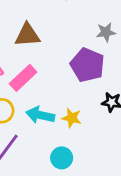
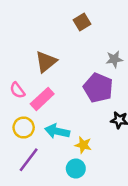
brown triangle: (27, 35) -> (46, 62), turned -35
yellow star: (72, 118) -> (83, 145), moved

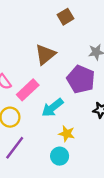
brown triangle: (46, 62) -> (45, 55), moved
cyan arrow: (57, 131) -> (52, 108), moved, turned -50

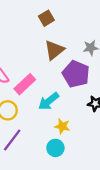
brown square: (65, 17) -> (46, 18), moved
brown triangle: (45, 55) -> (54, 50), moved

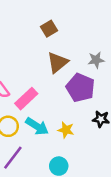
cyan arrow: (49, 101) -> (37, 126), moved, turned -110
yellow star: (62, 126) -> (66, 130), moved

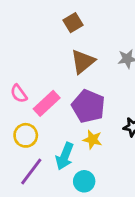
purple pentagon: (80, 88) -> (88, 106), moved
cyan arrow: (37, 126) -> (65, 156), moved, turned 80

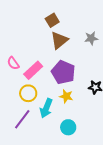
brown square: (73, 23) -> (52, 20), moved
yellow circle: (26, 135) -> (28, 93), moved
cyan circle: (84, 181) -> (68, 127), moved

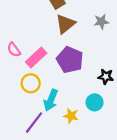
yellow star: (66, 96) -> (71, 116), moved
purple line: (22, 119) -> (34, 123), moved
cyan circle: (68, 127) -> (95, 102), moved

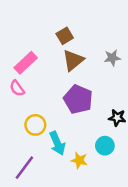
pink rectangle: (36, 58) -> (26, 63), moved
cyan arrow: (51, 100) -> (57, 143), turned -45
purple line: (34, 123) -> (24, 168), moved

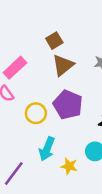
yellow circle: (35, 125) -> (36, 113), moved
cyan arrow: (57, 143) -> (47, 149), turned 45

